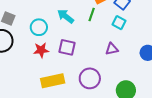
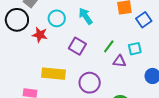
green line: (92, 15) -> (109, 46), moved
cyan square: (119, 23) -> (135, 49), moved, turned 32
red star: (41, 50) -> (40, 35), moved

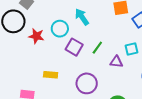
cyan circle: (57, 18) -> (60, 29), moved
green line: (109, 46) -> (97, 48), moved
yellow rectangle: (54, 74) -> (51, 75), size x0.6

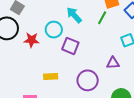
green line: (97, 48) -> (102, 18), moved
purple triangle: (116, 62) -> (113, 63), moved

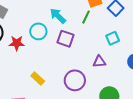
purple square: (70, 46) -> (66, 39), moved
yellow rectangle: (51, 76) -> (38, 78), turned 48

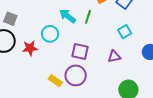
green line: (86, 17) -> (88, 17), moved
purple square: (66, 39) -> (80, 52), moved
purple circle: (75, 80) -> (76, 75), moved

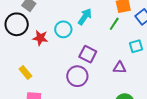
cyan arrow: (68, 16) -> (85, 17), turned 72
green line: (88, 17) -> (114, 24), moved
yellow rectangle: (55, 81) -> (25, 73), moved

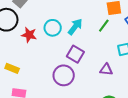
cyan arrow: (85, 17) -> (75, 27), moved
yellow rectangle: (25, 73) -> (12, 68), turned -32

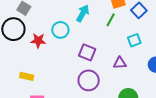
cyan arrow: (75, 27) -> (83, 13), moved
purple circle: (64, 75) -> (89, 80), moved

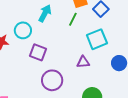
cyan square: (134, 40) -> (97, 39), size x1.5
purple square: (87, 52) -> (38, 52), moved

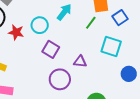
cyan square: (97, 39) -> (111, 47), turned 30
purple triangle: (83, 62) -> (80, 62), moved

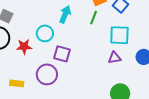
purple triangle: (80, 62) -> (115, 58), moved
purple circle: (60, 79) -> (47, 74), moved

